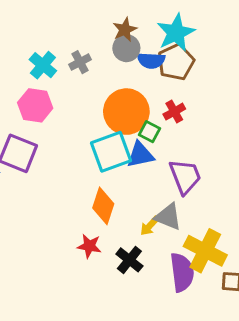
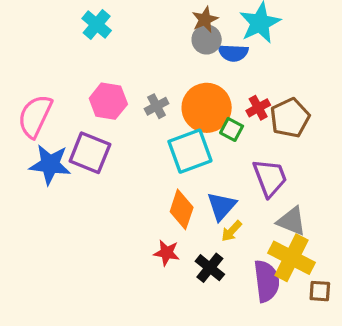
gray cross: (80, 62) -> (157, 106), moved
brown pentagon: (176, 62) -> (290, 118), moved
cyan cross: (43, 65) -> (97, 25), moved
blue triangle: (140, 155) -> (222, 206), moved, turned -36
gray triangle: (168, 217) -> (292, 221), moved

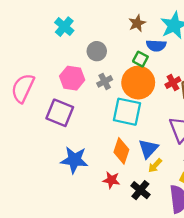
gray circle: (207, 40) -> (97, 51), moved
green square: (232, 129) -> (140, 59), moved
cyan square: (190, 151) -> (127, 112), turned 32
blue star: (50, 164) -> (74, 160), moved

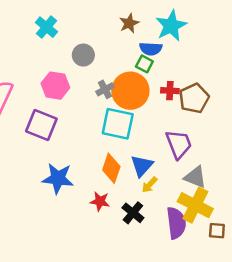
green square: (140, 59) -> (144, 64), moved
gray cross: (105, 81) -> (105, 89), moved
red cross: (173, 83) -> (170, 91), turned 32

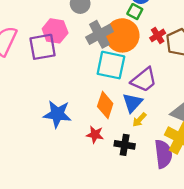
gray cross: (105, 89) -> (100, 34), size x1.6
red cross: (170, 91) -> (158, 35), turned -35
purple square: (41, 125) -> (43, 47), moved, turned -32
purple trapezoid: (179, 144) -> (144, 80), moved, turned 72
black cross: (133, 213) -> (125, 145), turned -30

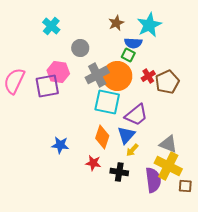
blue star: (57, 114) -> (60, 145), size x0.7

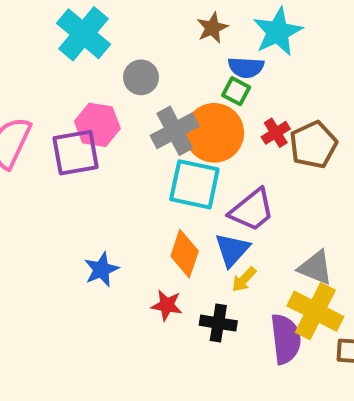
cyan cross: (51, 26) -> (84, 34), size x1.5
blue star: (60, 145) -> (101, 270), turned -30

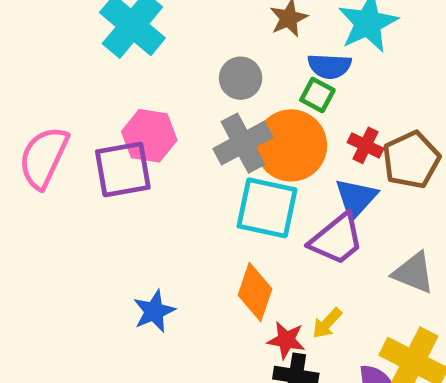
gray circle: (141, 77) -> (241, 78), moved
red cross: (276, 133) -> (365, 145), turned -32
blue triangle: (232, 250) -> (356, 198), moved
gray triangle: (315, 268) -> (414, 273), moved
red star: (167, 305) -> (286, 340), moved

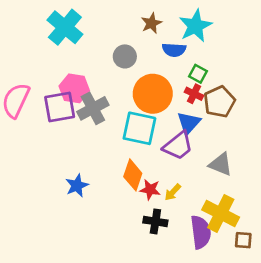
green square: (317, 95) -> (198, 74), moved
gray cross: (243, 143) -> (93, 108), moved
red star: (286, 340) -> (150, 190), moved

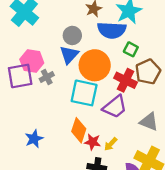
blue semicircle: (174, 50) -> (112, 30), size x1.5
red cross: (194, 94) -> (126, 80), moved, size x1.5
gray cross: (93, 108) -> (47, 77), size x0.6
blue triangle: (189, 123) -> (69, 55), moved

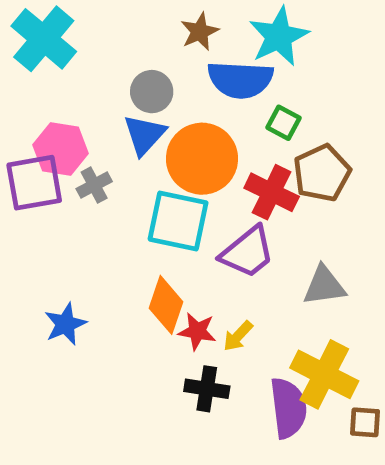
gray triangle: (149, 122) -> (324, 286), turned -30

